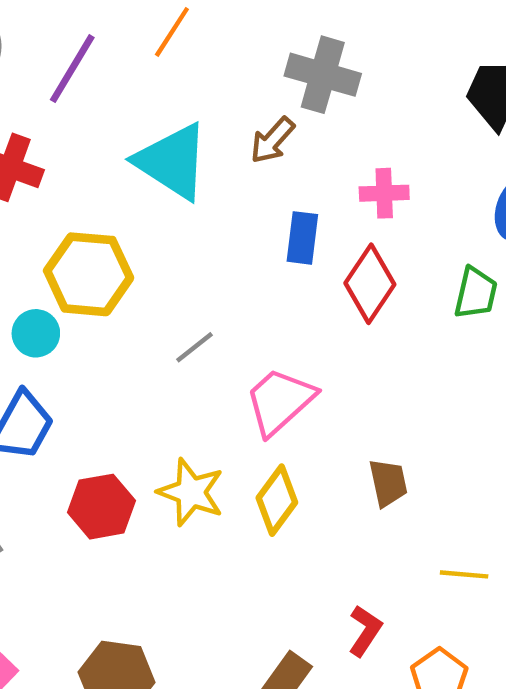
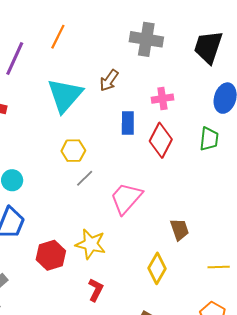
gray cross: (323, 75) -> (146, 39), moved
cyan triangle: (172, 161) -> (65, 95), turned 45
yellow hexagon: (89, 274) -> (73, 151), moved, size x0.6
yellow diamond: (277, 500) -> (157, 268), moved
red L-shape: (365, 631) -> (96, 290), moved

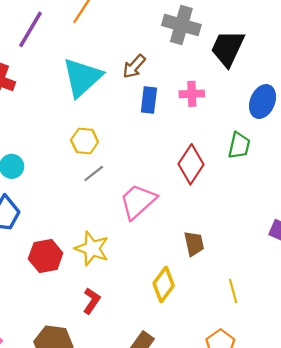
black trapezoid: (208, 47) -> (228, 48), moved
blue rectangle: (128, 123) -> (149, 100), moved
red diamond: (161, 140) -> (191, 164), moved
yellow line: (219, 267) -> (233, 291), turned 70

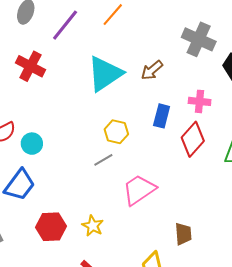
blue rectangle: (149, 100) -> (162, 116), moved
yellow hexagon: (85, 141) -> (116, 132), moved
red diamond: (191, 164) -> (193, 139), moved
yellow star: (92, 249) -> (93, 226), size x0.7

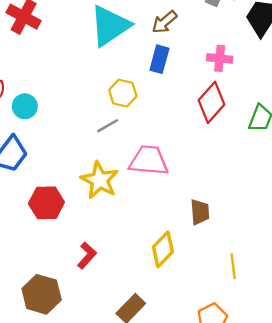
blue rectangle: (162, 116) -> (159, 59), moved
pink trapezoid: (139, 190) -> (149, 161), turned 39
yellow star: (93, 226) -> (100, 180), moved, size x1.5

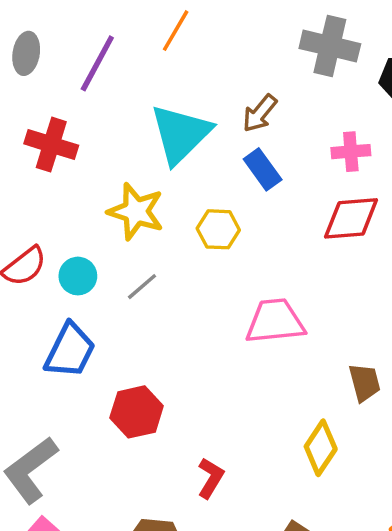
blue rectangle: (159, 59) -> (263, 169), turned -40
red diamond: (211, 102) -> (351, 218), turned 54
gray line: (108, 126) -> (142, 287), moved
yellow star: (100, 180) -> (136, 211), moved

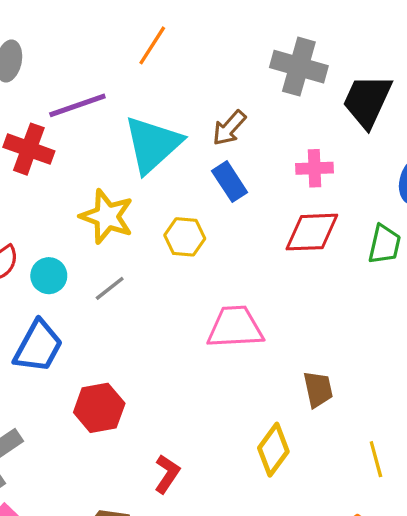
purple line: (97, 63) -> (77, 105), moved, turned 40

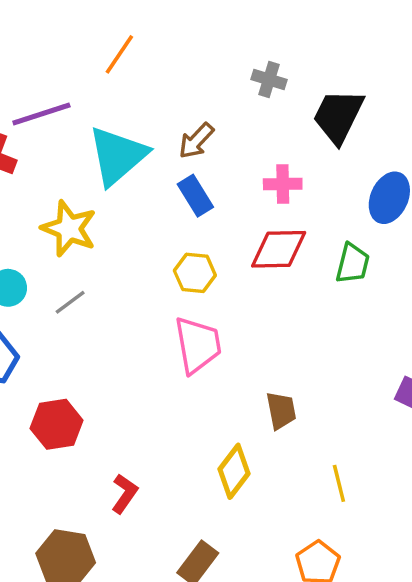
gray cross: (299, 67) -> (269, 80), size x0.6
yellow hexagon: (185, 237) -> (195, 273), moved
pink trapezoid: (235, 327) -> (198, 345), turned 82

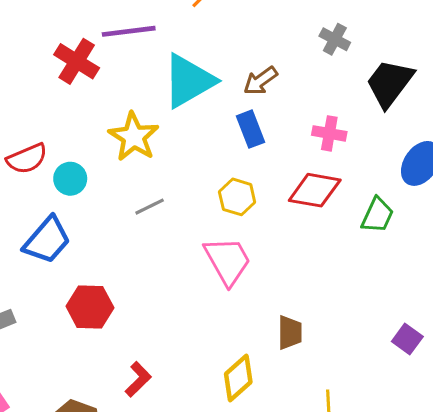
gray line: (70, 302) -> (150, 207), moved
pink trapezoid: (198, 345) -> (228, 261), turned -30

